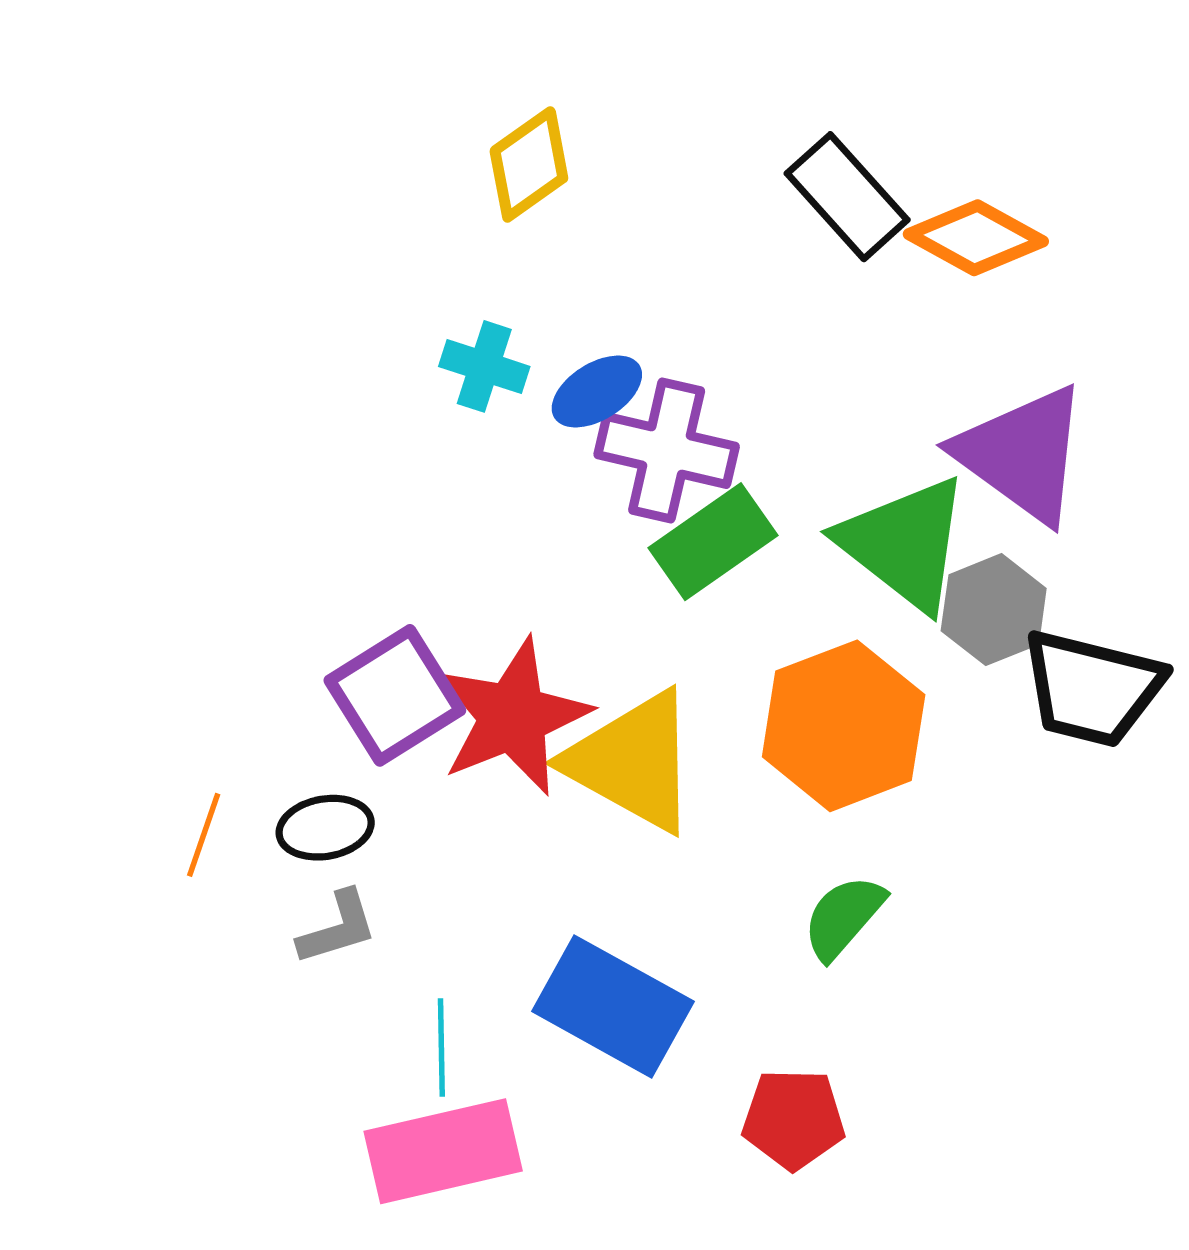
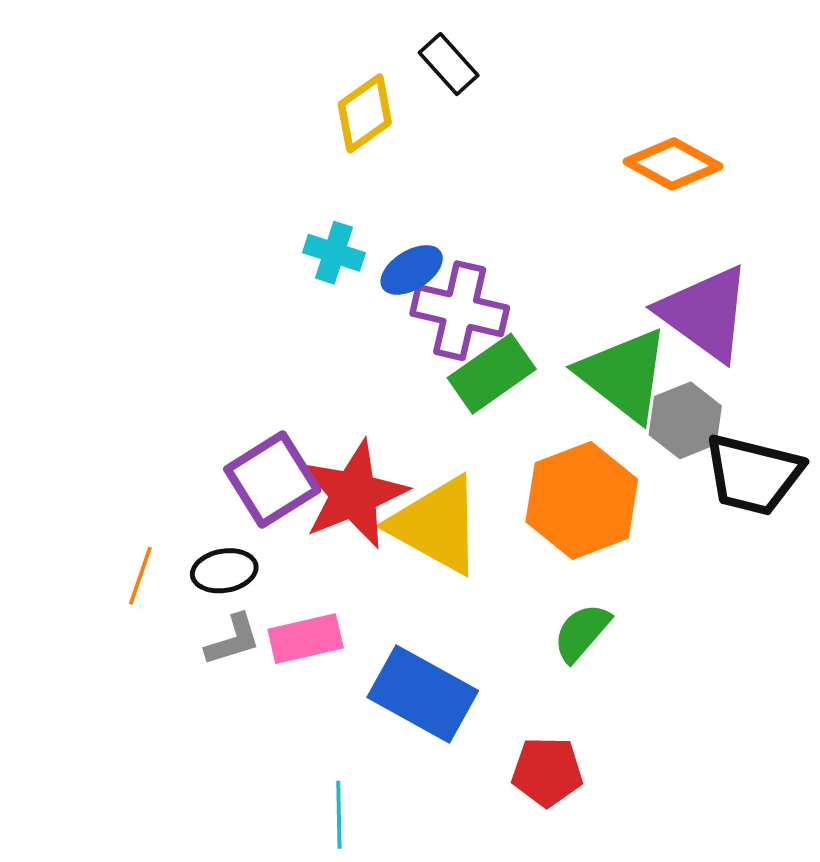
black rectangle: (847, 197) -> (449, 64), moved, size x0.7
cyan line: (441, 1048) -> (339, 815), moved
pink rectangle: (443, 1151) -> (306, 639), moved, size x0.7

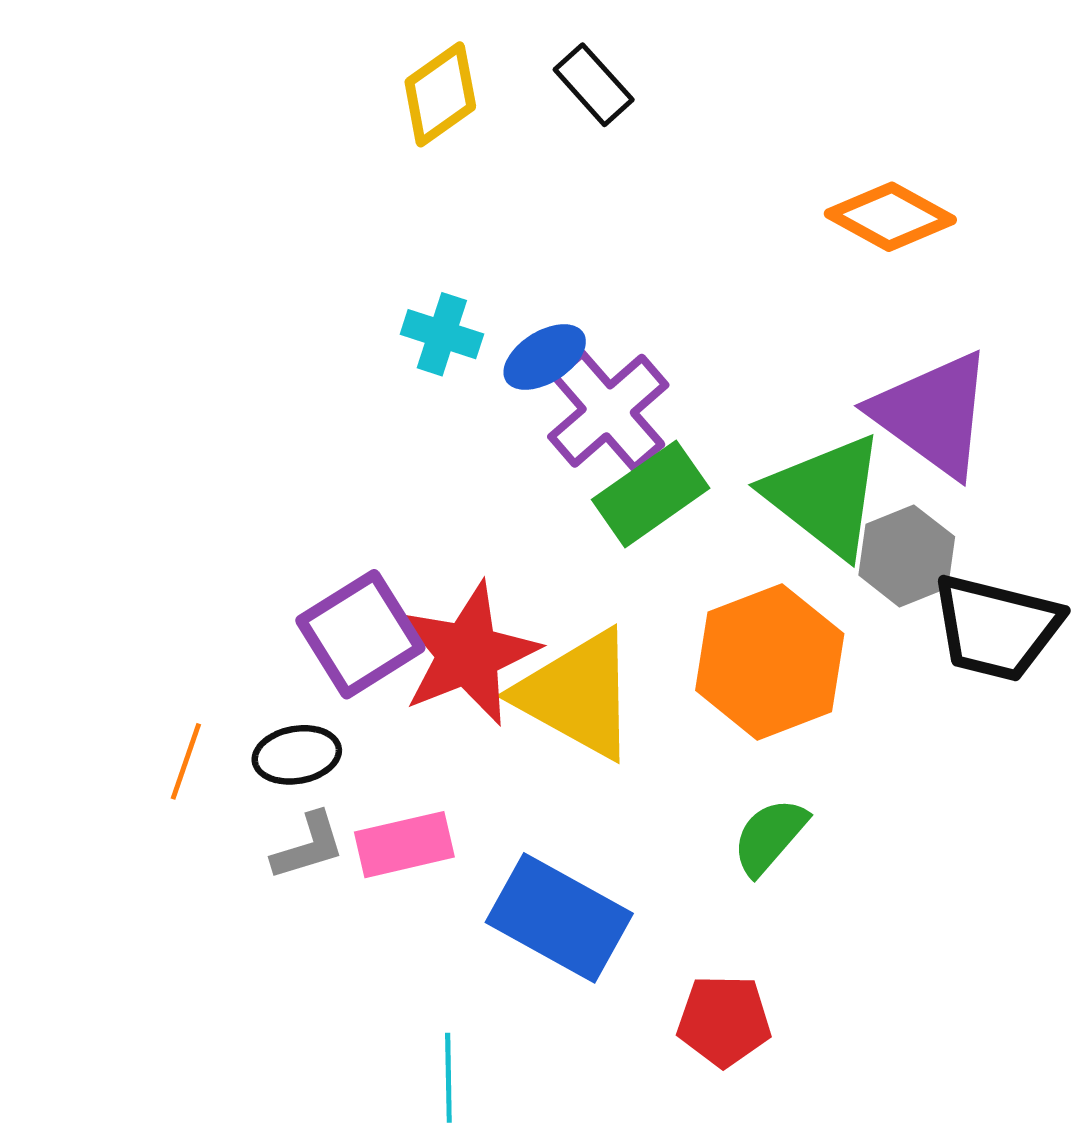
yellow diamond: (365, 113) -> (440, 94), moved
purple cross: (460, 311) -> (608, 411), turned 36

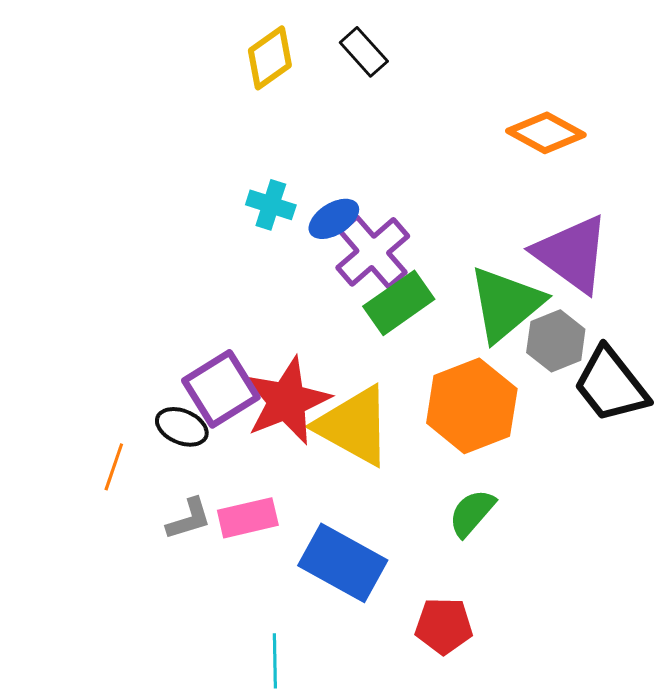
green triangle: (825, 496) -> (506, 304), turned 42
black trapezoid: (996, 628) -> (611, 385), turned 38
black ellipse: (297, 755) -> (182, 427), moved, turned 33

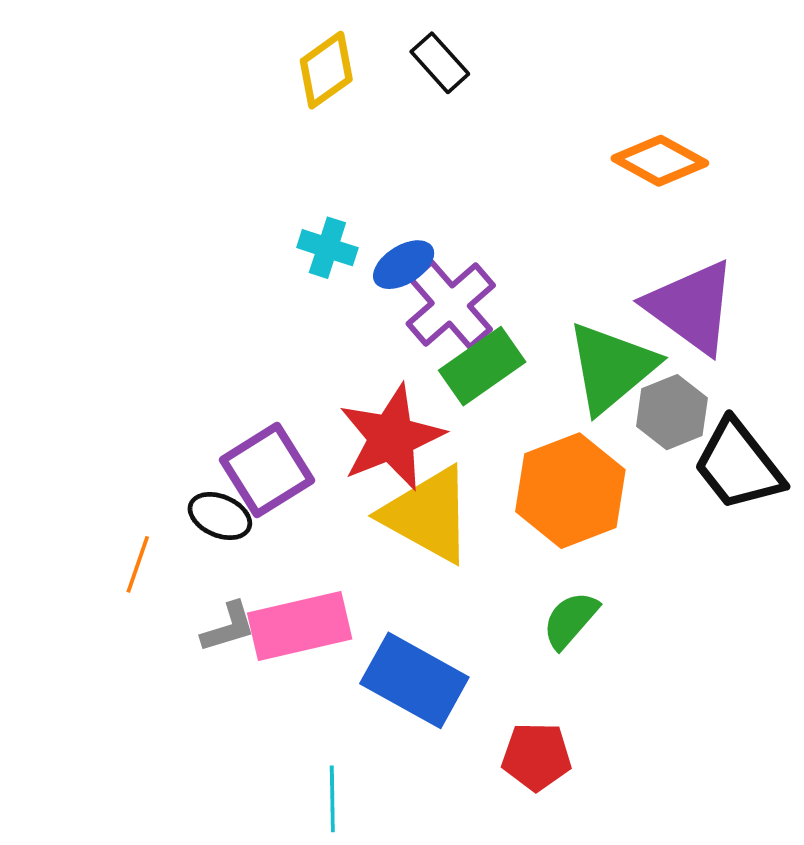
red star: (287, 401) -> (392, 437), moved
pink rectangle: (248, 518) -> (300, 626), size x1.4

